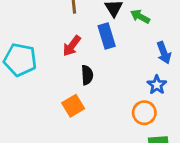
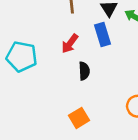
orange square: (73, 106) -> (79, 118), moved

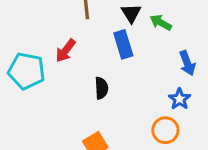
red arrow: (70, 44) -> (66, 51), moved

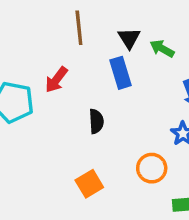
orange circle: (165, 130) -> (152, 168), moved

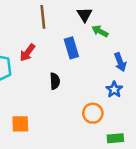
black triangle: (129, 38) -> (85, 15), moved
orange square: (89, 184) -> (20, 124), moved, turned 30

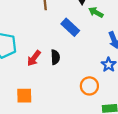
blue rectangle: (71, 48) -> (70, 27), turned -30
red arrow: (27, 53) -> (34, 58), moved

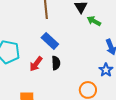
blue rectangle: (70, 27) -> (50, 41), moved

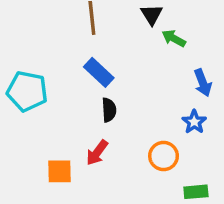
red arrow: (36, 64) -> (97, 153), moved

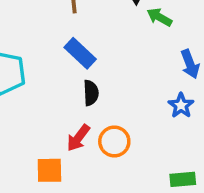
orange circle: (164, 156) -> (114, 141), moved
orange square: (60, 171) -> (49, 170), moved

